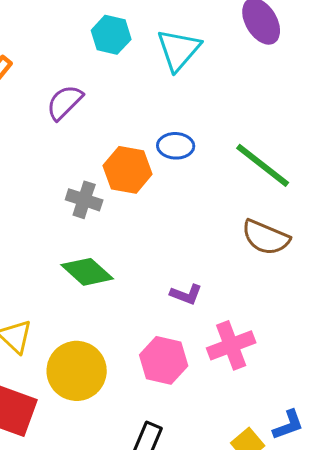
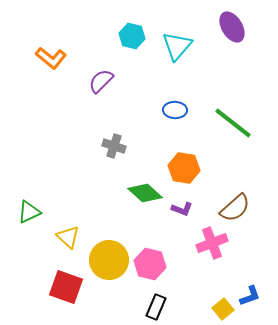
orange hexagon: (128, 170) -> (184, 168), moved
brown semicircle: (266, 237) -> (235, 208), moved, turned -64
green diamond: (87, 272) -> (145, 193), moved
pink hexagon: (164, 360) -> (150, 264), moved

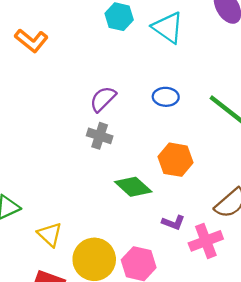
cyan triangle: (177, 46) -> (168, 27), turned -36
purple semicircle: (101, 81) -> (103, 99), moved
purple L-shape: (182, 209) -> (173, 223), moved

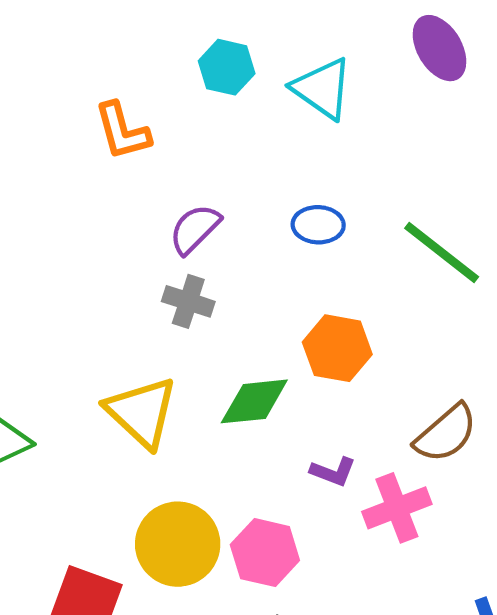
orange L-shape: (31, 40) -> (122, 131), moved, turned 36
green diamond: (133, 187) -> (254, 401), turned -48
yellow triangle: (50, 234) -> (141, 412), moved, size x1.5

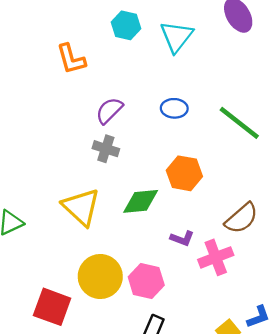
cyan triangle: (322, 89) -> (177, 37), turned 33

